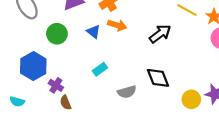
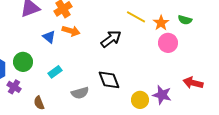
green circle: (57, 34) -> (23, 62), moved
brown semicircle: (66, 103) -> (39, 103), moved

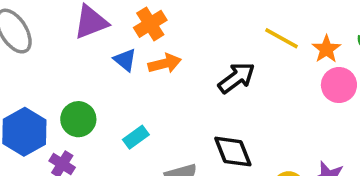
orange arrow: (71, 31) -> (165, 63), turned -30
blue triangle: (49, 37) -> (125, 60), moved

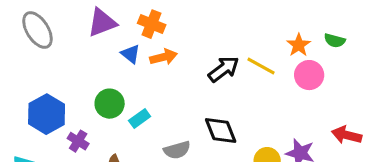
orange cross: (150, 24) -> (152, 24), turned -36
yellow line: (281, 38) -> (261, 66), moved
green circle: (78, 119) -> (110, 104), moved

